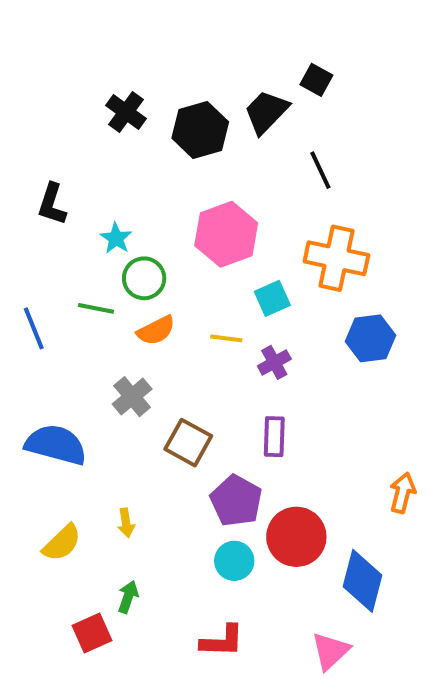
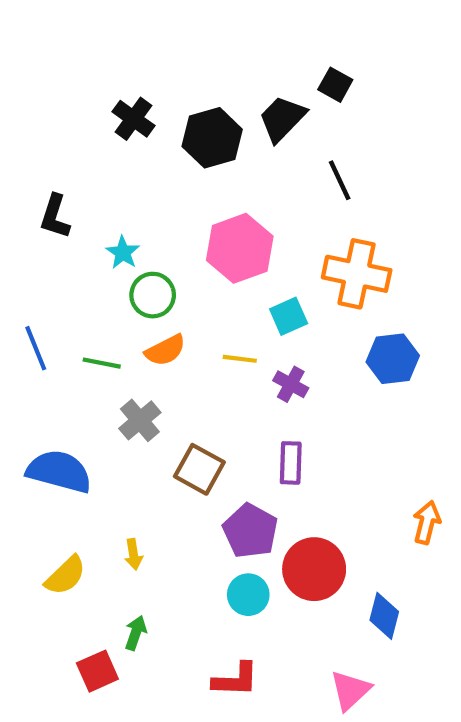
green line: (96, 308) -> (102, 363), moved
purple cross: (274, 362) -> (291, 384), turned -32
blue diamond: (362, 581) -> (384, 616), size x0.7

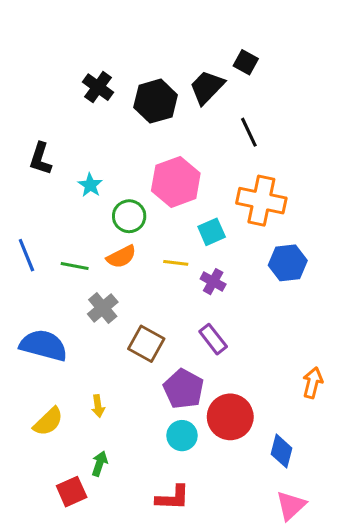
green circle: (153, 295) -> (129, 216), moved
purple rectangle: (291, 463) -> (213, 339), turned -40
pink triangle: (350, 690) -> (291, 506), moved

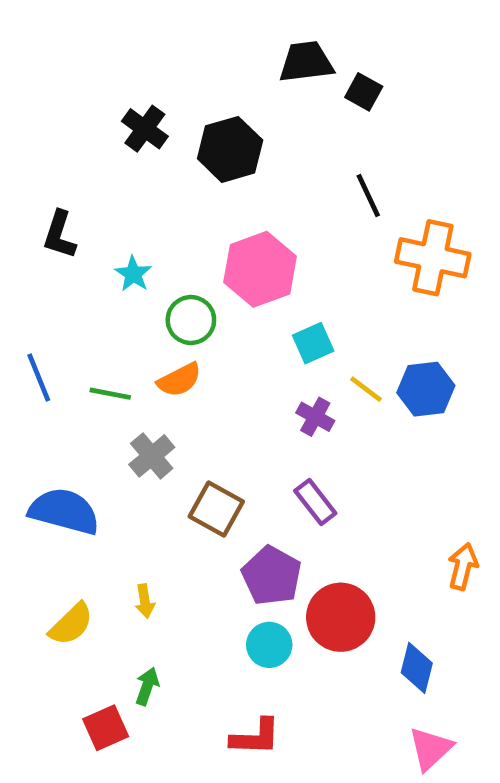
black trapezoid: (207, 87) -> (306, 62), moved, turned 39
orange cross: (261, 201) -> (433, 258), moved
yellow line: (176, 263) -> (366, 389), moved, turned 30

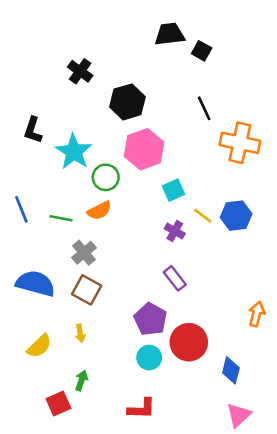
black hexagon: (230, 149) -> (127, 102), moved
cyan star: (133, 274) -> (74, 152), size x1.8
brown square: (216, 509) -> (87, 290), moved

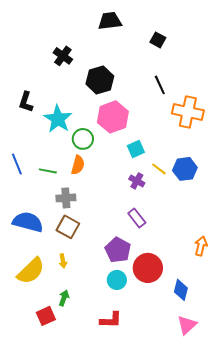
black trapezoid: (170, 34) -> (110, 21), moved
orange semicircle: (99, 211) -> (78, 165), turned -48
gray cross: (84, 253) -> (66, 198), turned 36
yellow semicircle: (39, 346) -> (31, 271), size x1.4

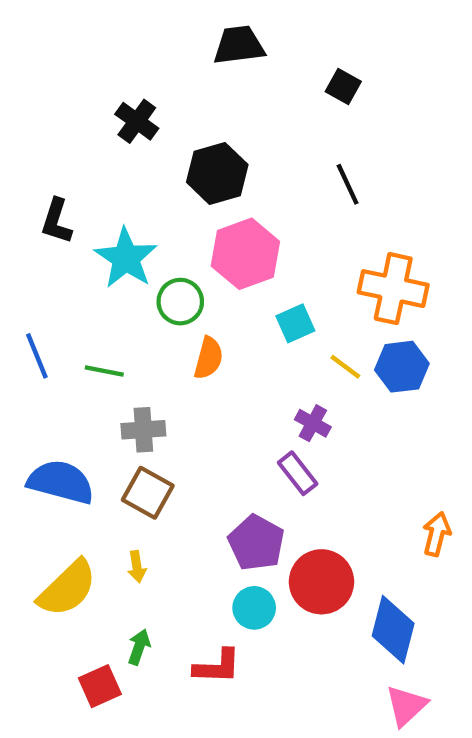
orange cross: (188, 112) -> (393, 289), moved
orange semicircle: (78, 165) -> (209, 358), moved
purple cross: (137, 181) -> (313, 423), moved
blue diamond: (181, 290) -> (393, 630), size x1.4
red L-shape: (111, 320) -> (217, 667), moved

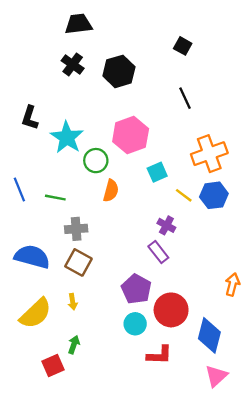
black trapezoid: (239, 45) -> (78, 24), moved
black hexagon: (217, 173) -> (119, 71), moved
orange cross: (393, 289) -> (209, 154), turned -32
red L-shape: (217, 667) -> (159, 355), moved

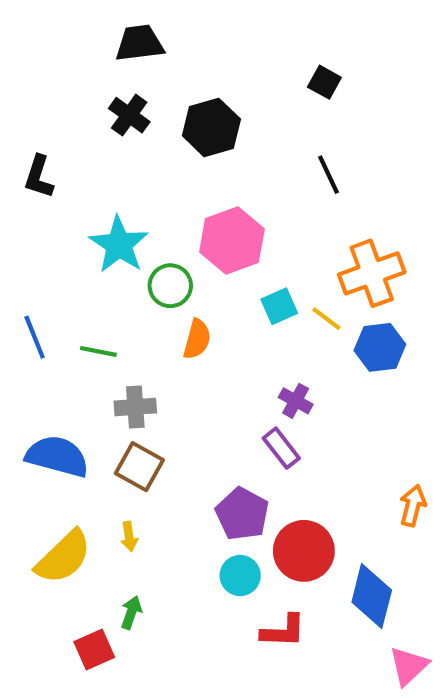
black L-shape: (30, 118) -> (39, 177), moved
yellow line: (184, 195) -> (326, 319), moved
pink triangle: (216, 376) -> (409, 666), moved

